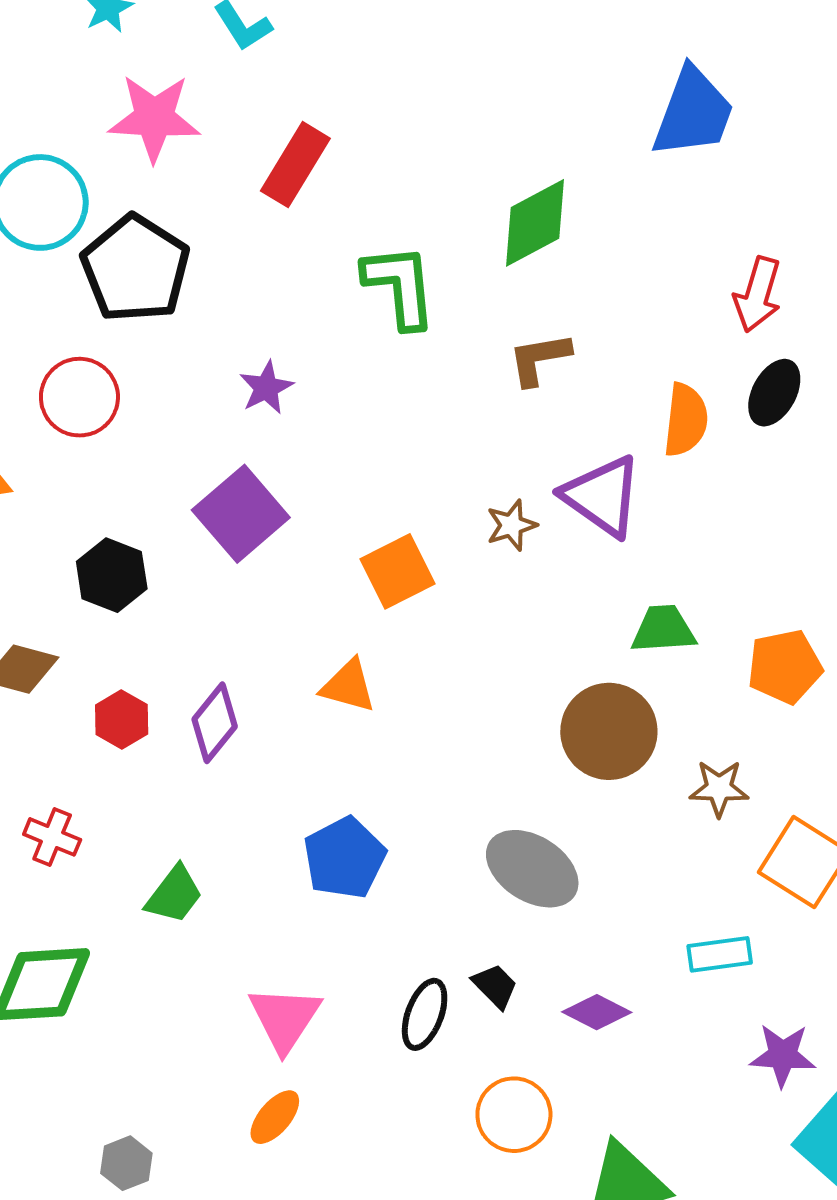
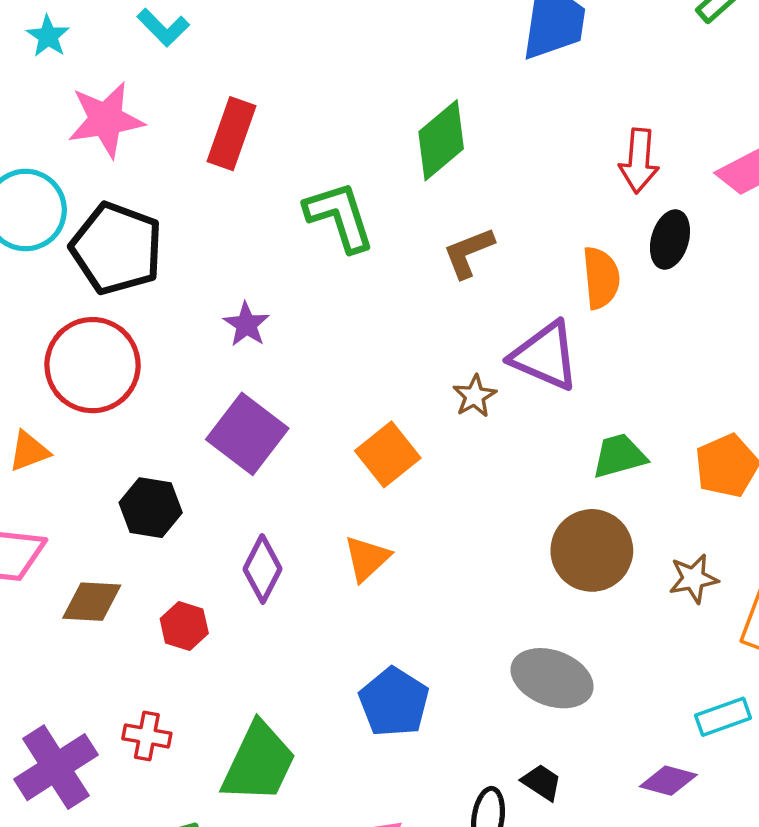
red circle: (79, 397) -> (93, 365), size x1.4
orange triangle: (348, 686) -> (367, 558), turned -46
purple diamond: (215, 723) -> (262, 569), moved
green trapezoid: (174, 895) -> (259, 763), size x1.6
purple diamond: (597, 1012) -> (668, 781), moved

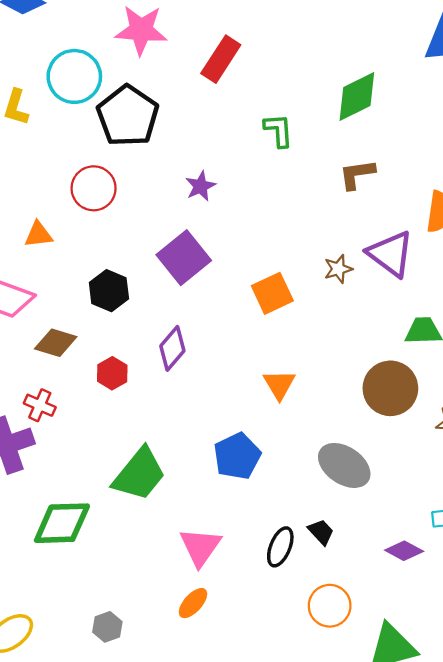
green L-shape: (340, 216) -> (278, 130), size x0.7
red circle: (93, 365) -> (94, 188), size x0.7
orange triangle: (367, 558) -> (279, 384), moved, turned -32
red cross: (147, 736) -> (40, 405), moved

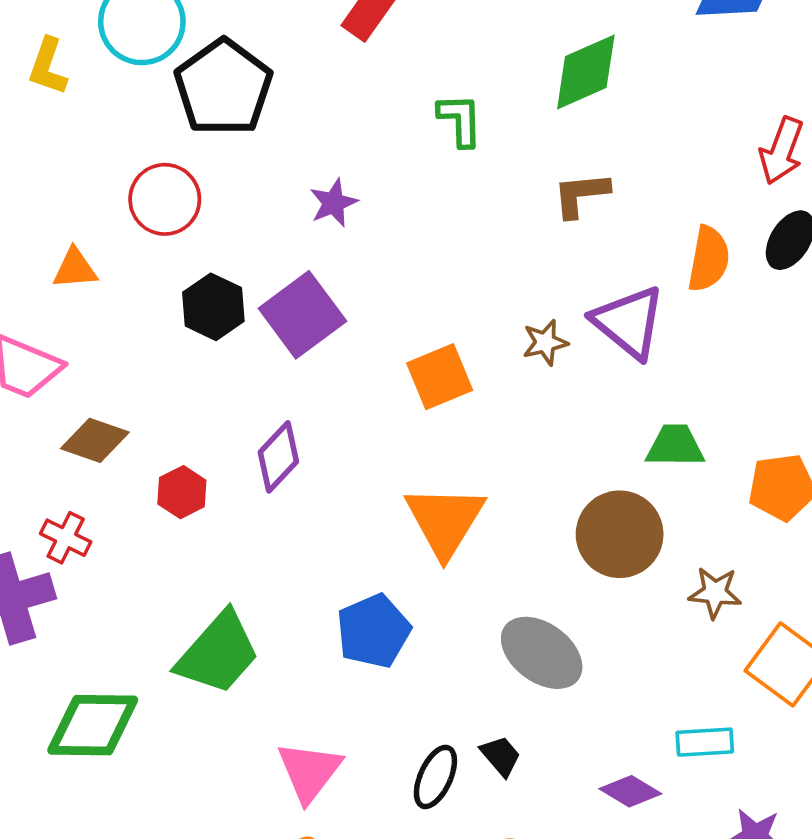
black hexagon: (109, 291) -> (213, 307), moved
orange triangle: (279, 384) -> (445, 521), size x1.6

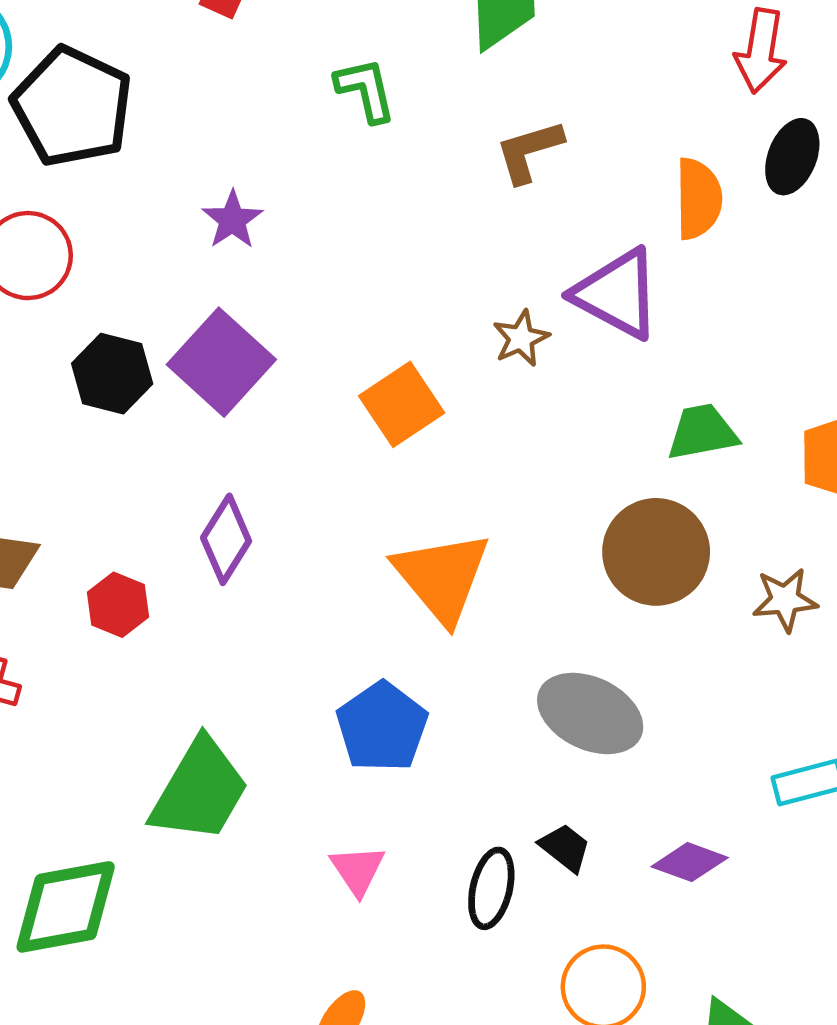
pink triangle: (309, 772) -> (358, 870), moved, size x0.7
purple diamond: (630, 791) -> (690, 862), moved

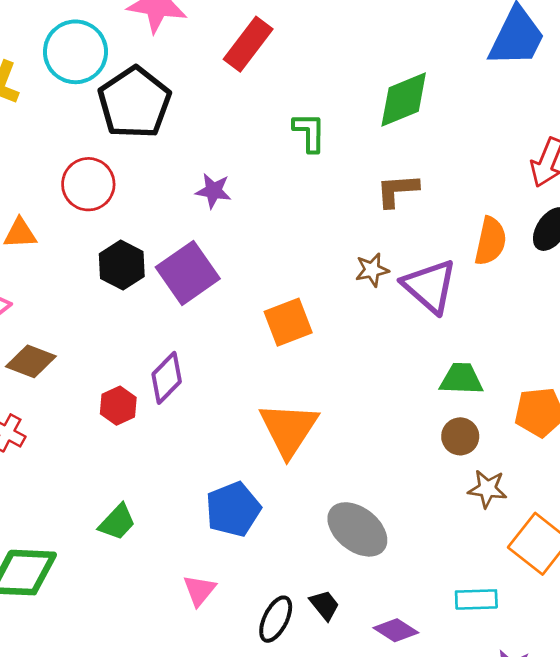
purple star: (232, 220) -> (213, 191), turned 30
brown star: (521, 338) -> (372, 270), moved
brown circle: (656, 552) -> (460, 436), moved, size x0.6
red hexagon: (118, 605) -> (118, 406), moved
green trapezoid: (200, 790) -> (117, 522), size x0.6

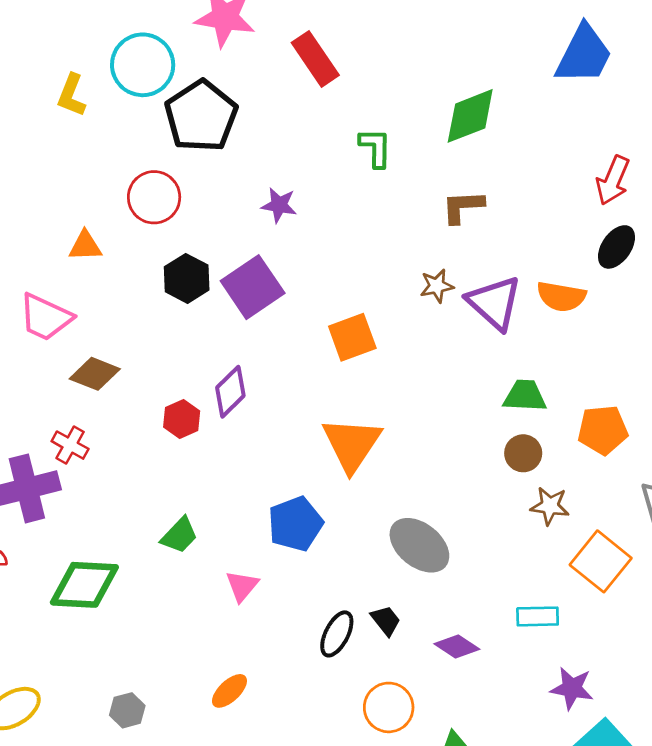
red rectangle: (248, 44) -> (315, 59), turned -72
orange semicircle: (490, 241) -> (561, 296), moved, turned 87
pink triangle: (199, 590) -> (242, 586), moved

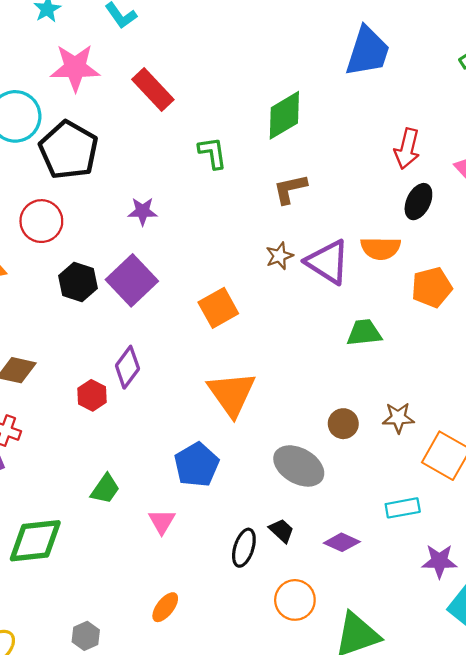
orange pentagon: (603, 430) -> (432, 287), moved
brown circle: (523, 453) -> (343, 424), moved

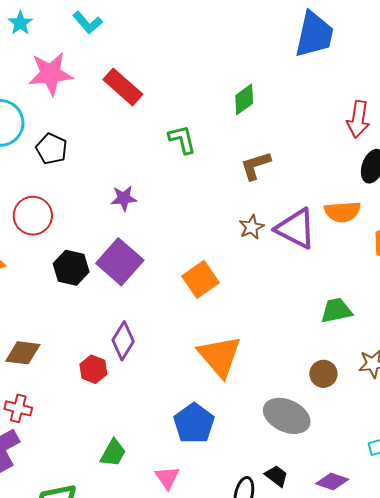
green diamond: (284, 115) -> (244, 99), size x0.7
black pentagon: (69, 150) -> (52, 149), size x0.6
green trapezoid: (364, 333) -> (336, 311), moved

